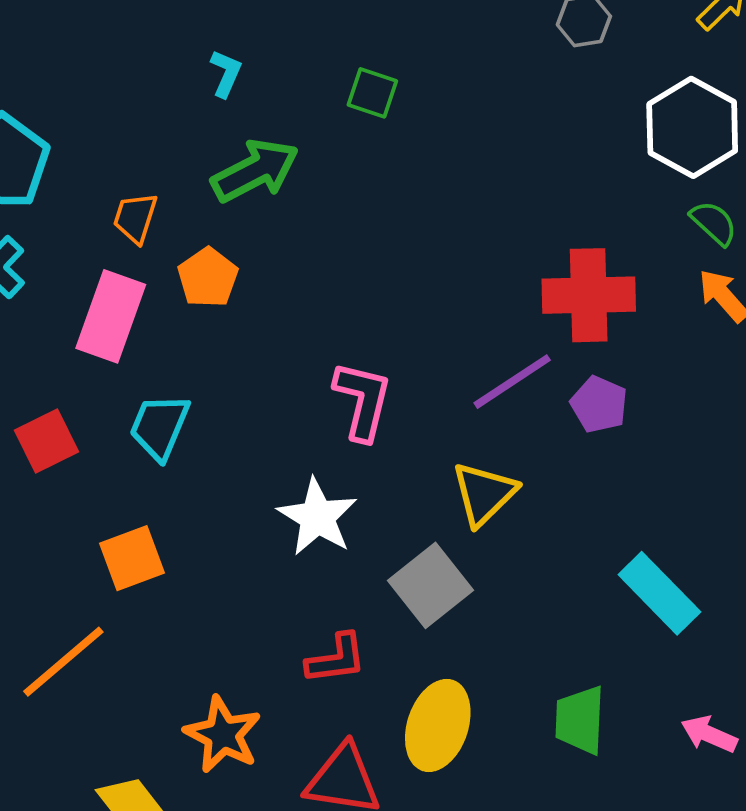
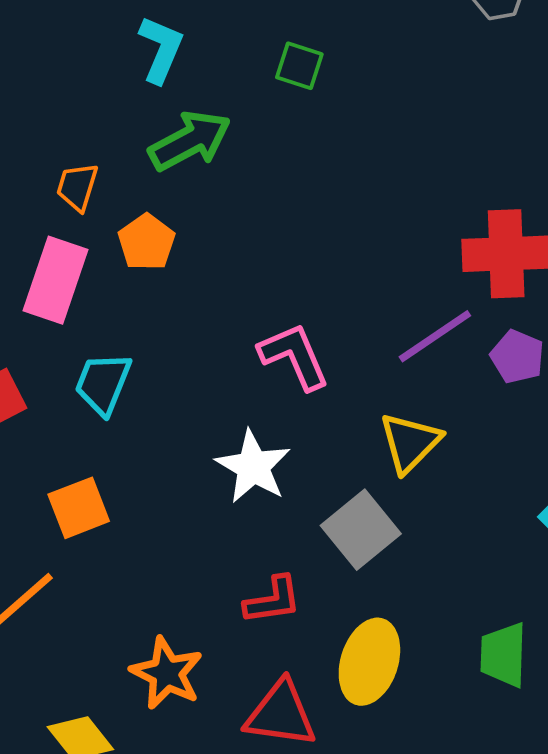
cyan L-shape: (226, 73) -> (161, 49), size x1.5
pink L-shape: (363, 401) -> (294, 356), turned -36

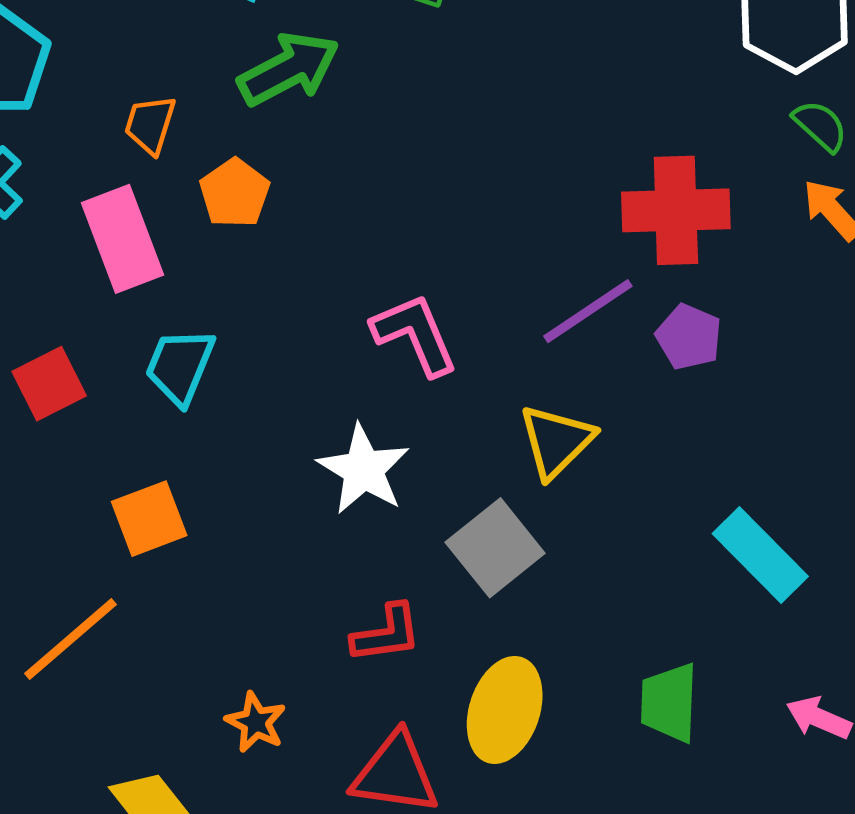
pink rectangle: (55, 280) -> (123, 239), turned -40
orange star: (167, 673) -> (256, 722), size x0.7

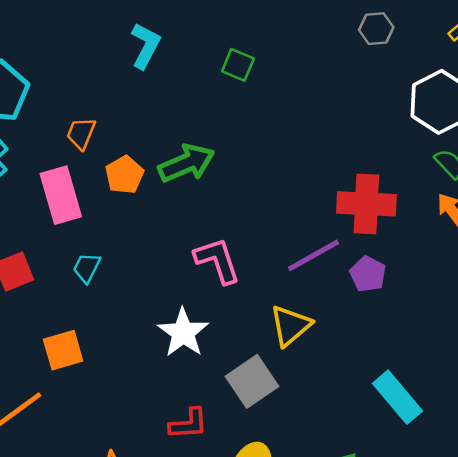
green arrow: (289, 69) -> (186, 163), moved
cyan trapezoid: (180, 366) -> (87, 268), size x0.7

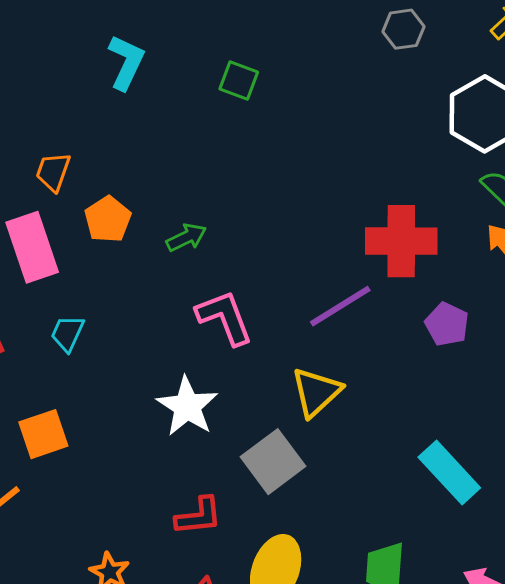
green arrow: (186, 163) -> (186, 237), moved, size x0.6
purple pentagon: (368, 274) -> (447, 324), moved

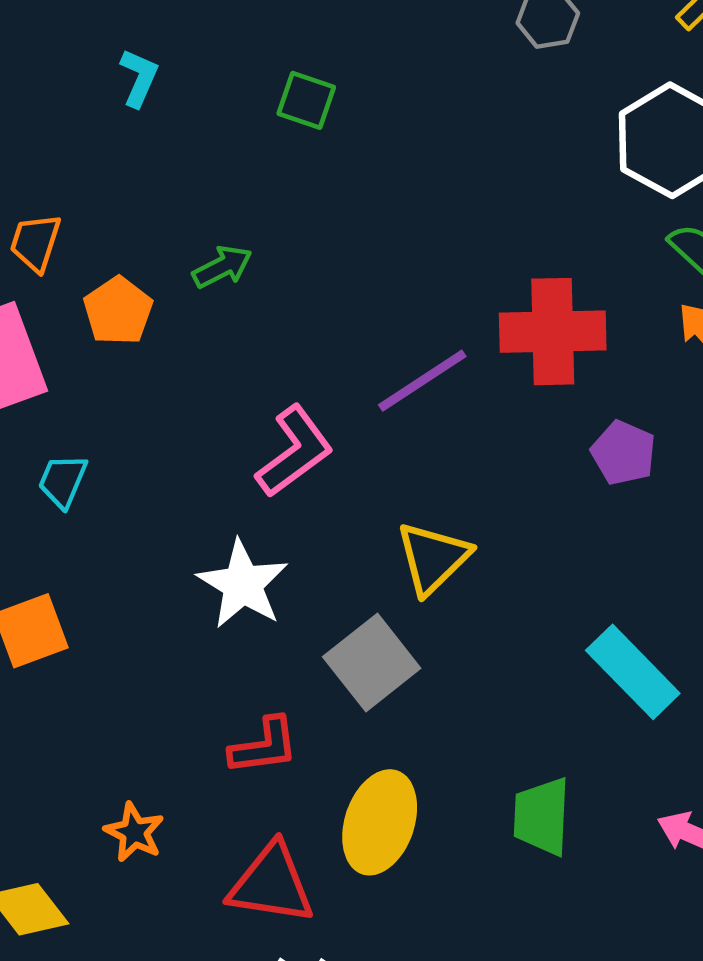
cyan L-shape: (126, 62) -> (139, 78), size x0.7
green arrow: (186, 237) -> (222, 267), moved
purple line: (340, 306) -> (422, 381), moved
pink L-shape: (225, 318) -> (294, 451), turned 76

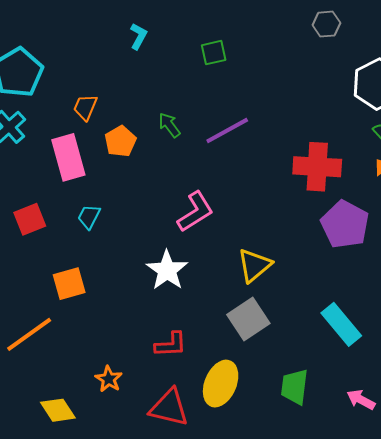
green square: (306, 100) -> (214, 53), turned -36
green arrow: (222, 267) -> (169, 125), turned -104
purple line: (422, 381) -> (227, 130), moved
purple pentagon: (623, 453) -> (345, 224), size x1.6
gray square: (372, 662) -> (248, 319), moved

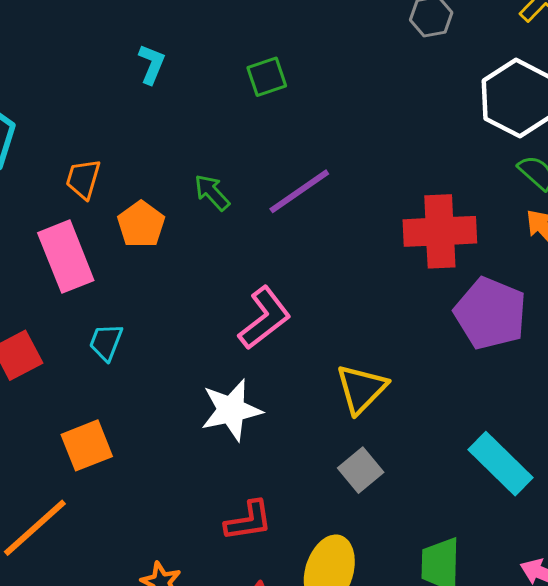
white star: (167, 270) -> (231, 410), turned 30
gray square: (248, 319) -> (361, 470), size x0.7

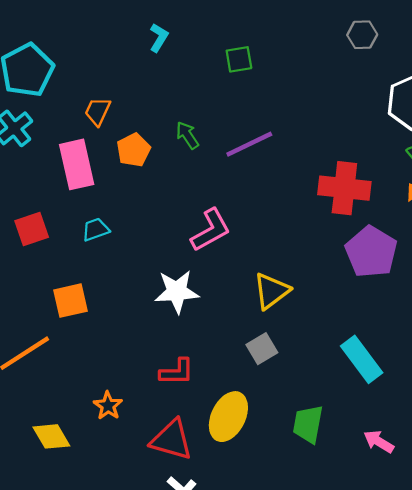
cyan trapezoid: (106, 342) -> (96, 229), turned 40

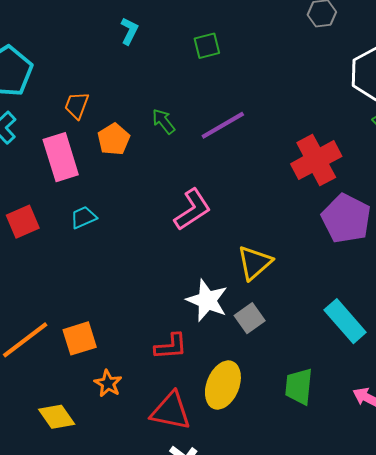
red cross: (344, 188) -> (316, 160), turned -30
white star: (177, 292) -> (207, 300), moved, turned 30
orange square: (71, 301) -> (80, 338), moved

